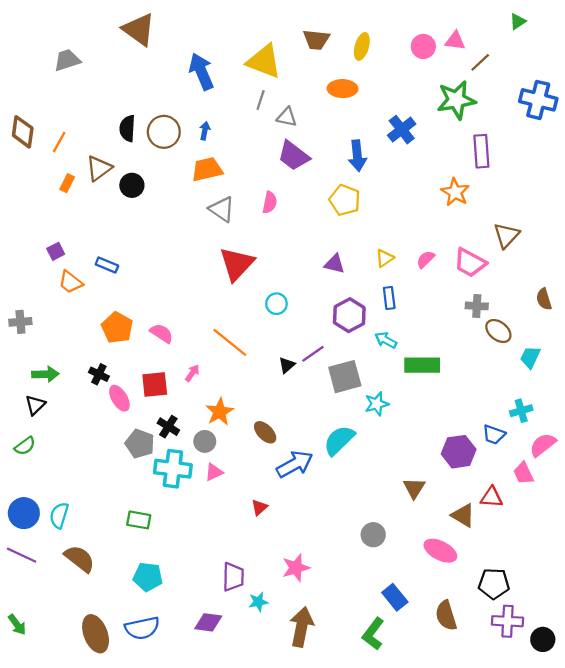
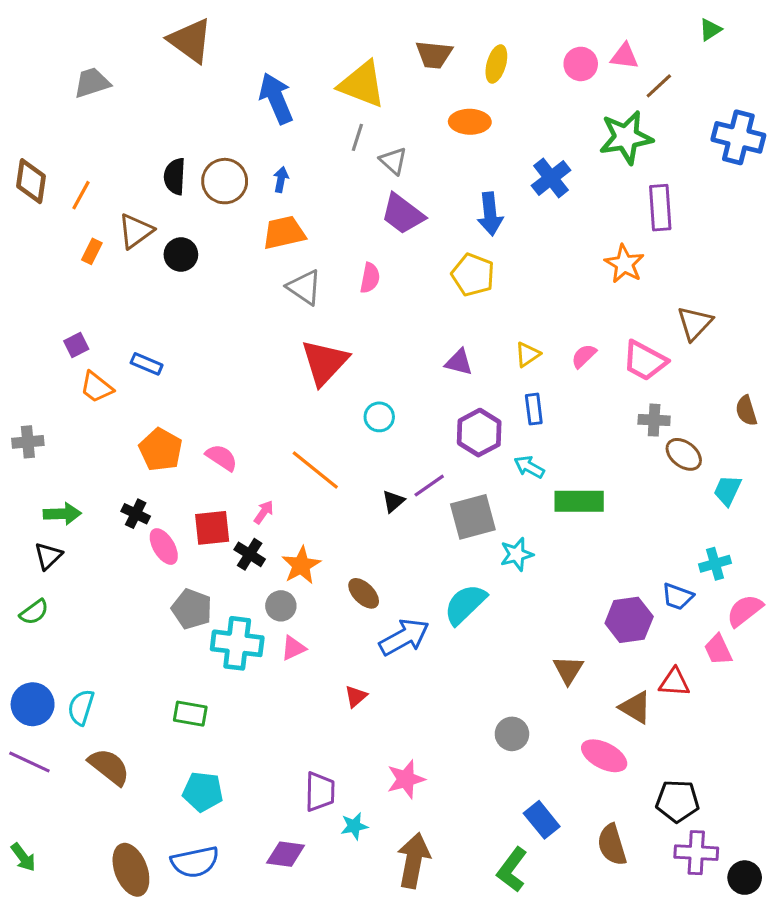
gray triangle: (287, 117) -> (393, 161), turned 30
black cross: (168, 427) -> (250, 554), moved

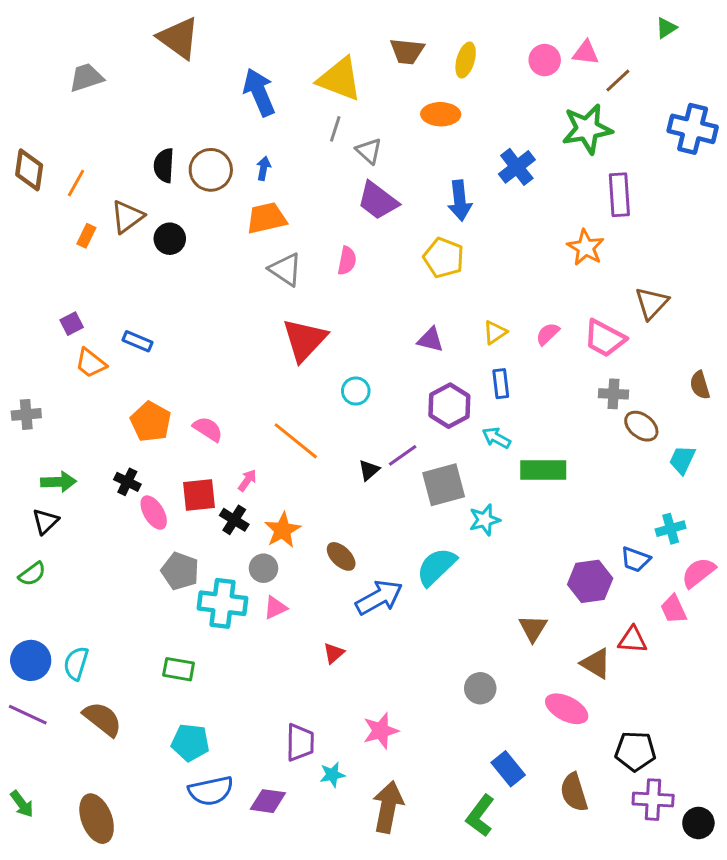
blue semicircle: (195, 862) -> (211, 791), moved
brown ellipse: (131, 870) -> (97, 819), moved

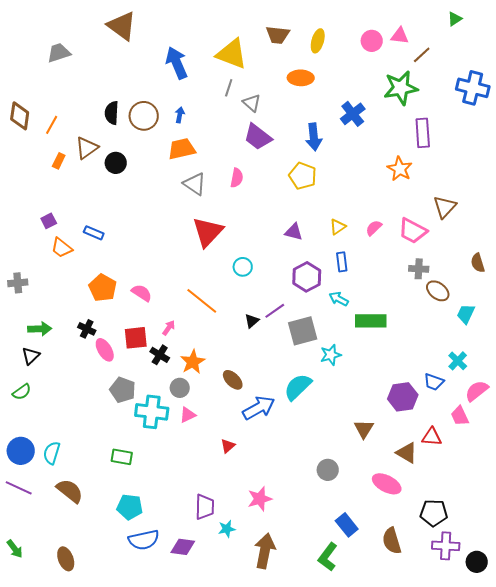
cyan cross: (671, 529) -> (458, 361), turned -30
brown ellipse: (97, 819) -> (66, 559), size x0.7

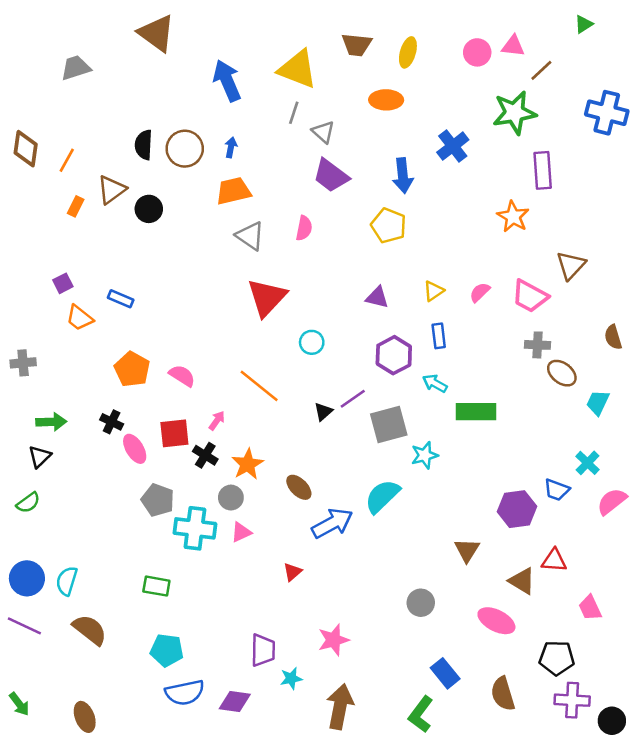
pink trapezoid: (460, 416) -> (590, 608), moved

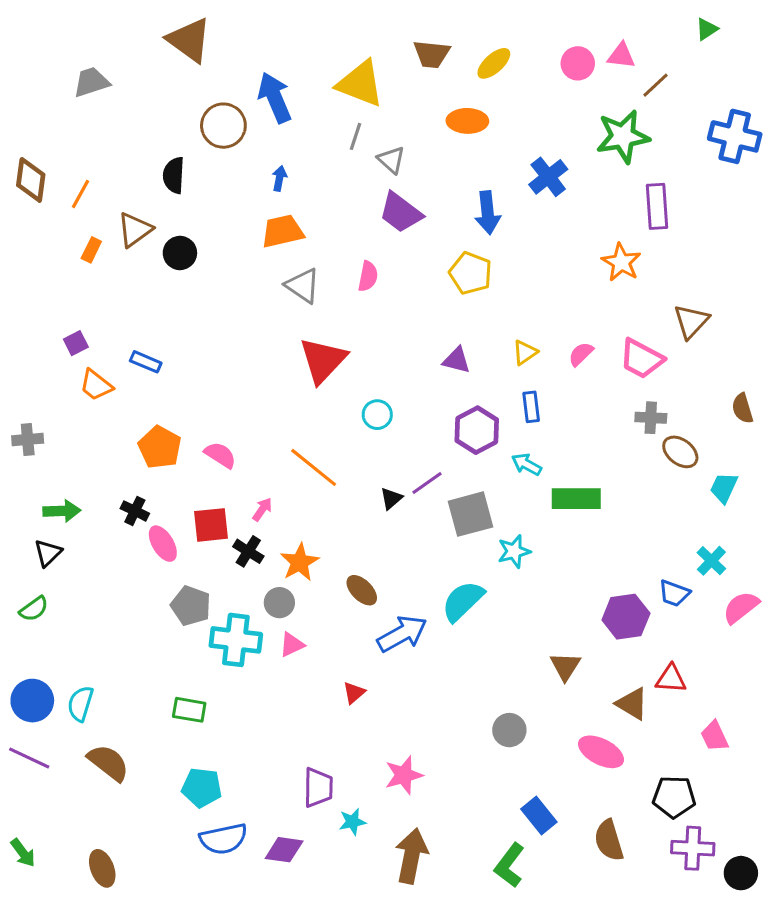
yellow ellipse: (408, 52) -> (494, 63), turned 32
brown circle: (185, 149) -> (223, 126), moved

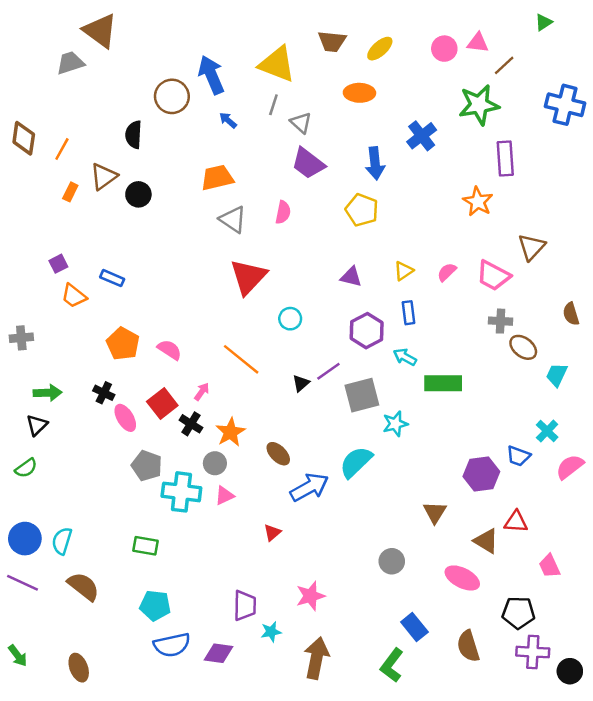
brown triangle: (189, 40) -> (100, 31), moved
blue arrow: (279, 178) -> (228, 120), moved, turned -60
red square: (211, 525) -> (162, 404), turned -32

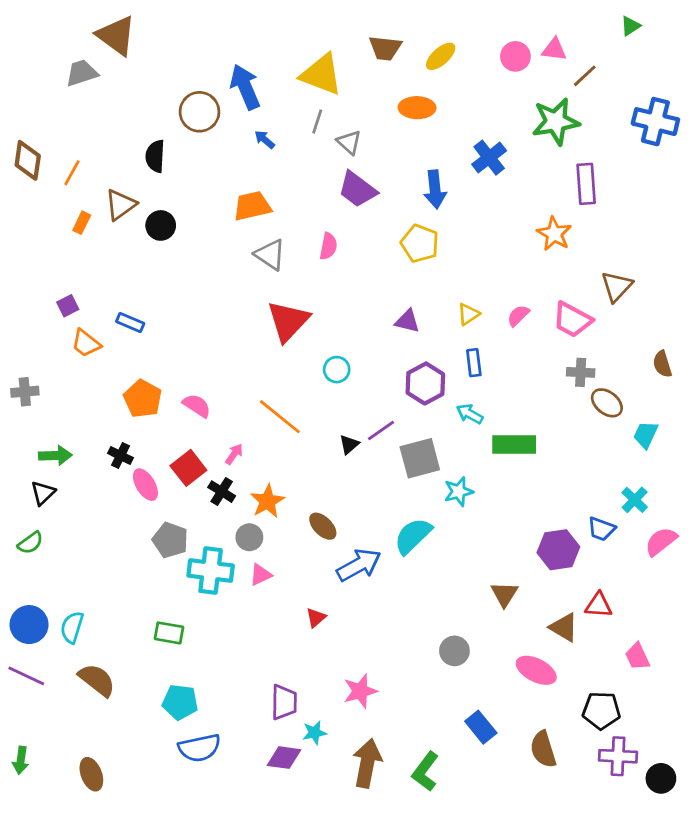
purple diamond: (218, 653) -> (284, 758), moved
green arrow: (18, 656) -> (21, 760), turned 45
green L-shape: (392, 665) -> (425, 771), moved

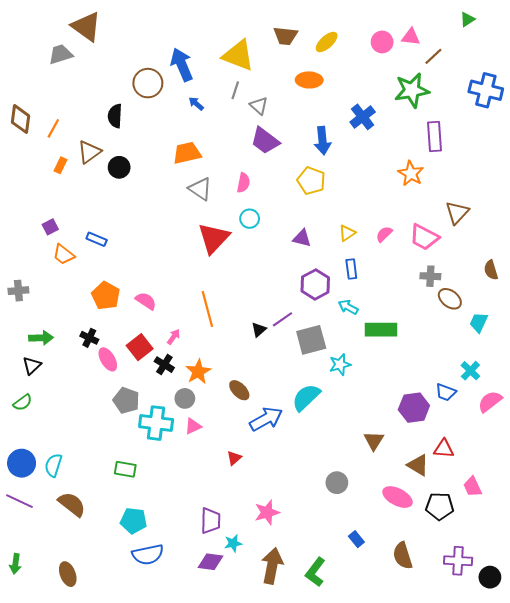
cyan circle: (337, 370) -> (250, 219), moved
orange line: (280, 417) -> (207, 309), turned 36
black pentagon: (601, 710) -> (440, 506), moved
blue rectangle: (481, 727) -> (356, 539), size x0.7

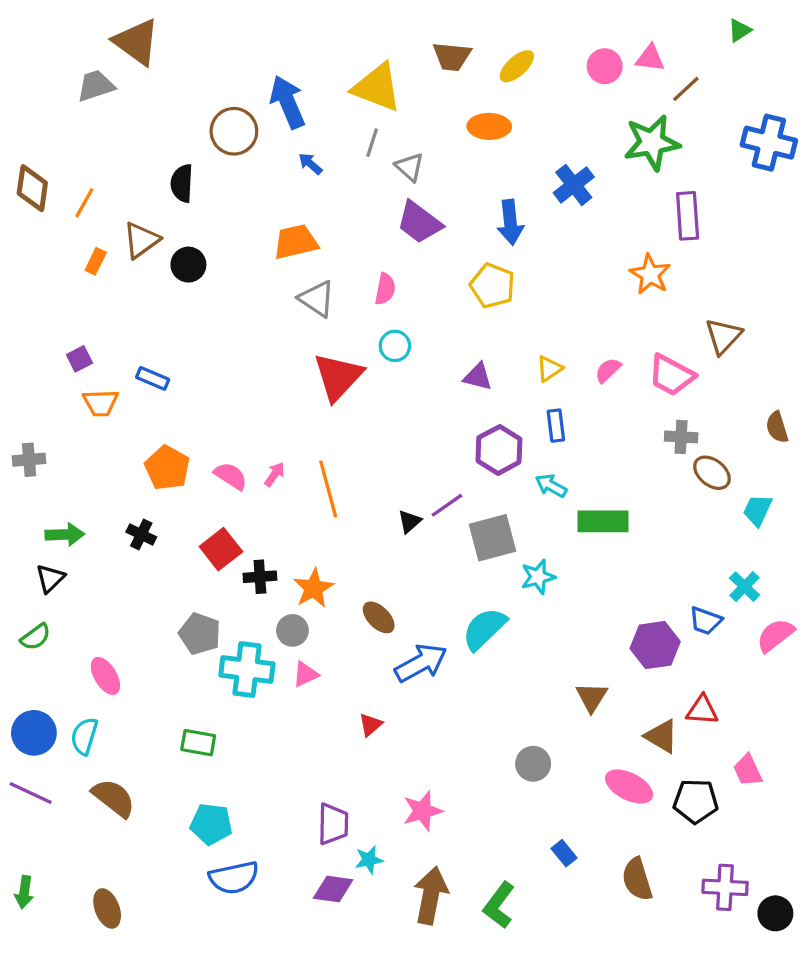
orange trapezoid: (64, 255) -> (101, 403), turned -40
pink arrow: (174, 337) -> (275, 474), moved
pink ellipse: (108, 359) -> (105, 676), moved
black cross: (164, 365) -> (260, 577), turned -36

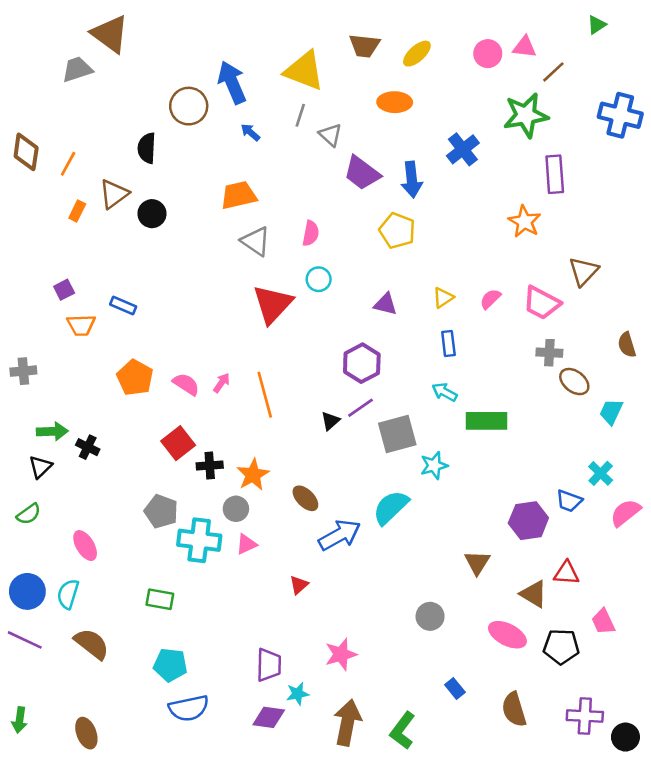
purple trapezoid: (419, 222) -> (362, 173), moved
purple hexagon: (499, 450) -> (362, 363), moved
black cross: (141, 534) -> (88, 447), moved

